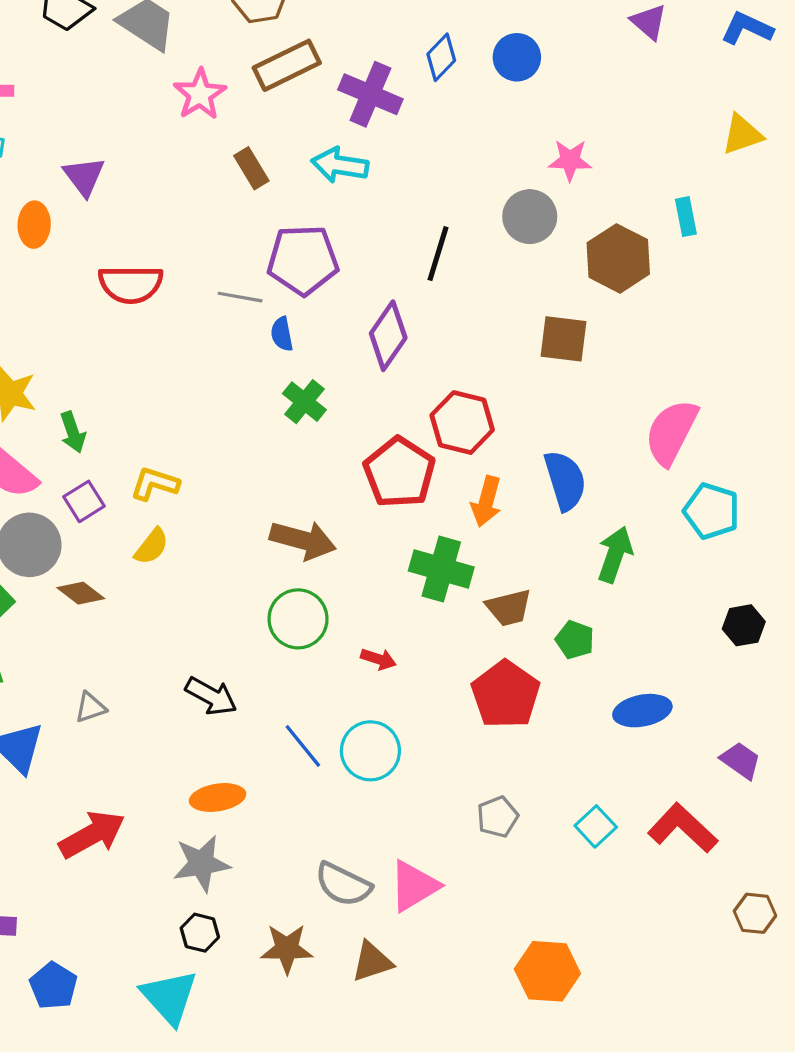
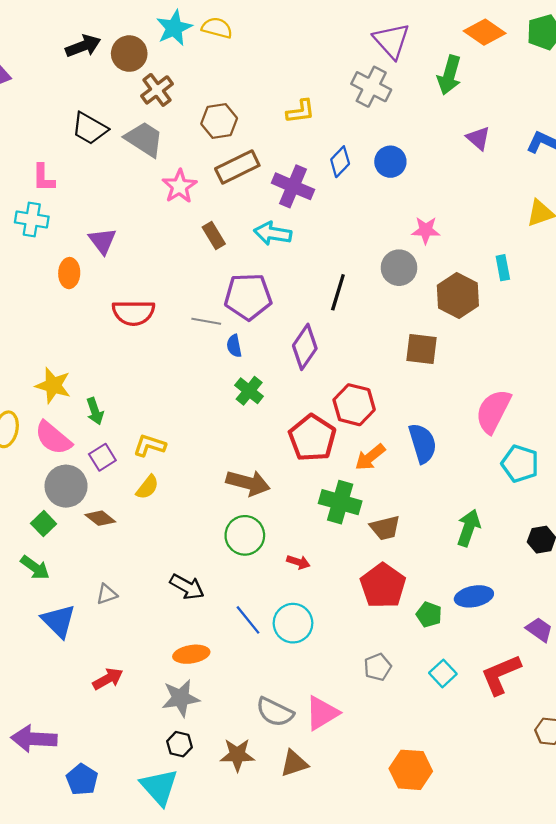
orange arrow: (486, 501) -> (370, 457), turned 36
green arrow: (615, 554) -> (469, 528), moved
green pentagon: (575, 640) -> (429, 615), moved
red L-shape: (683, 828) -> (501, 675), turned -66
red arrow: (92, 834) -> (108, 679), size x0.7

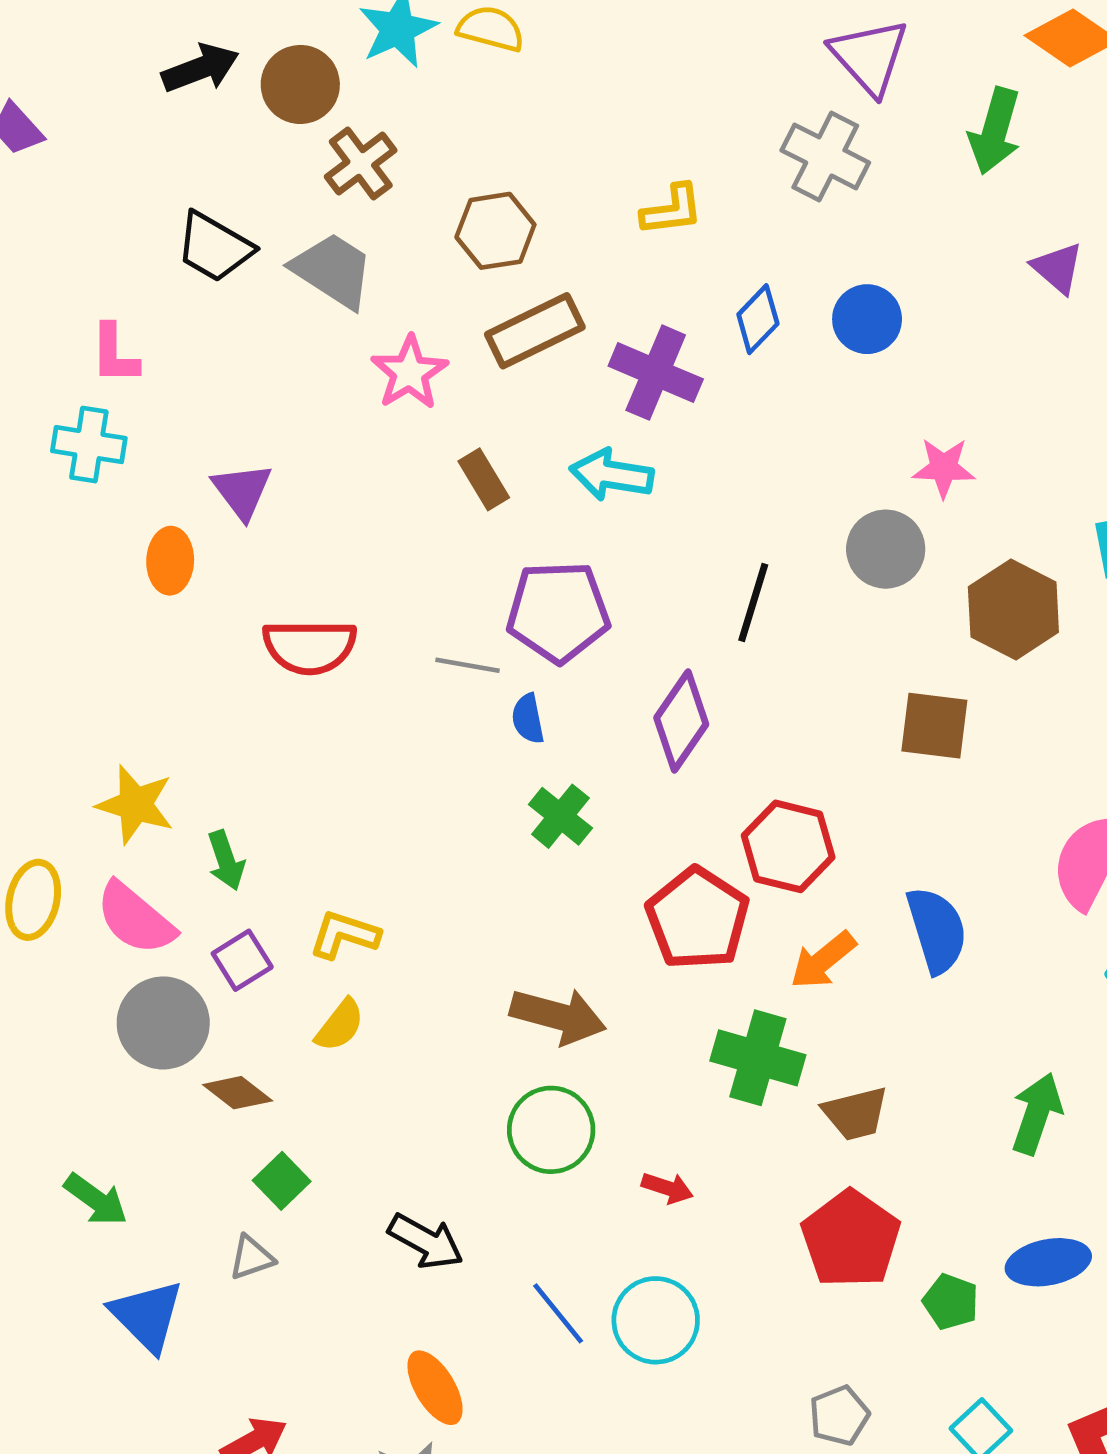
green square: (44, 524) -> (282, 1181), moved
orange ellipse: (191, 654) -> (435, 1388), turned 68

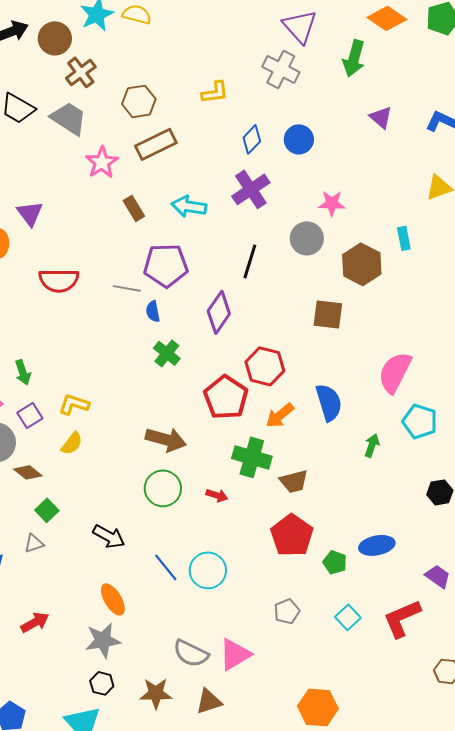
purple cross: (656, 373) -> (251, 189), moved, turned 33
green arrow: (1037, 1114) -> (372, 445), moved, size x0.7
red arrow: (667, 1188) -> (217, 495), moved

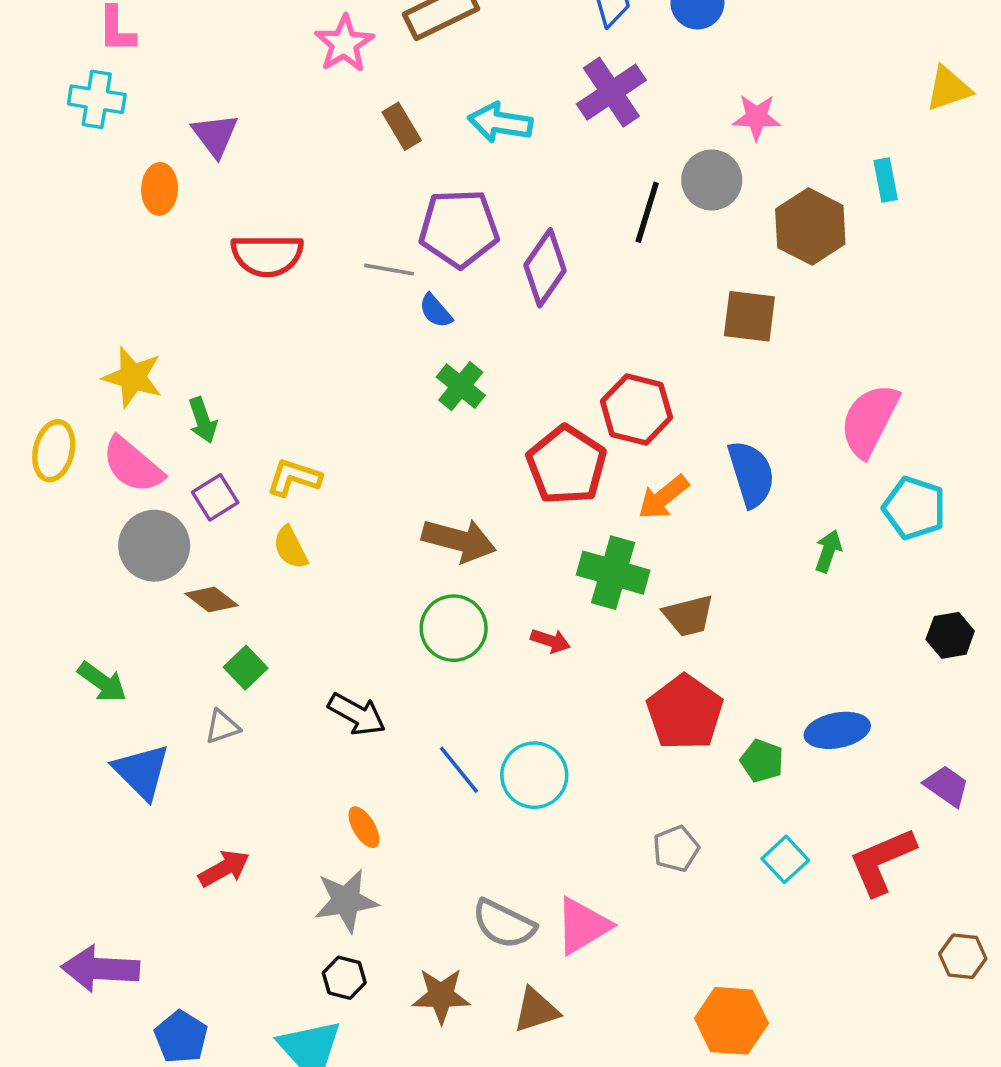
black line: (250, 261) -> (647, 212), moved
blue semicircle: (153, 311) -> (436, 311), turned -30
purple diamond: (219, 312) -> (545, 268), moved
yellow semicircle: (72, 443) -> (290, 548), turned 115
orange ellipse: (113, 599) -> (364, 827), size x0.7

